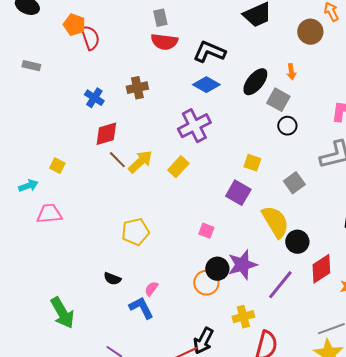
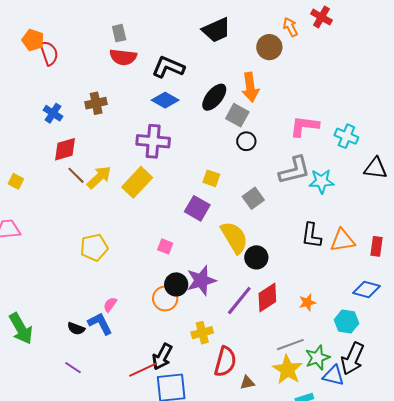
orange arrow: (291, 72) -> (250, 87), size x1.8
purple cross: (194, 126) -> (153, 141), turned 32
yellow rectangle: (178, 167) -> (137, 182), size x1.4
red diamond: (321, 269) -> (267, 298), moved
black semicircle: (112, 279) -> (76, 329), moved

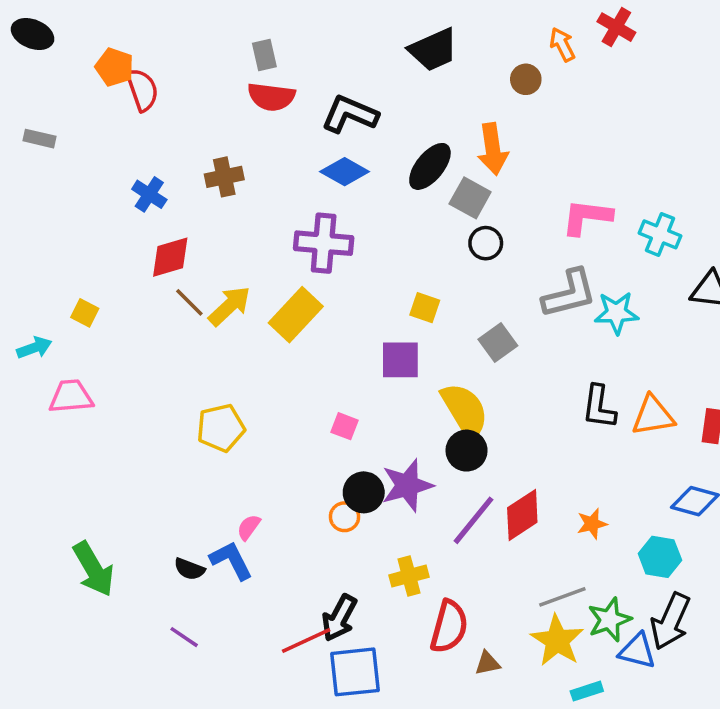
brown circle: (269, 47) -> (526, 79), size x0.7
purple square: (197, 208) -> (400, 360), turned -30
black circle: (256, 257) -> (467, 451), moved
orange circle: (165, 299) -> (345, 517), size x0.7

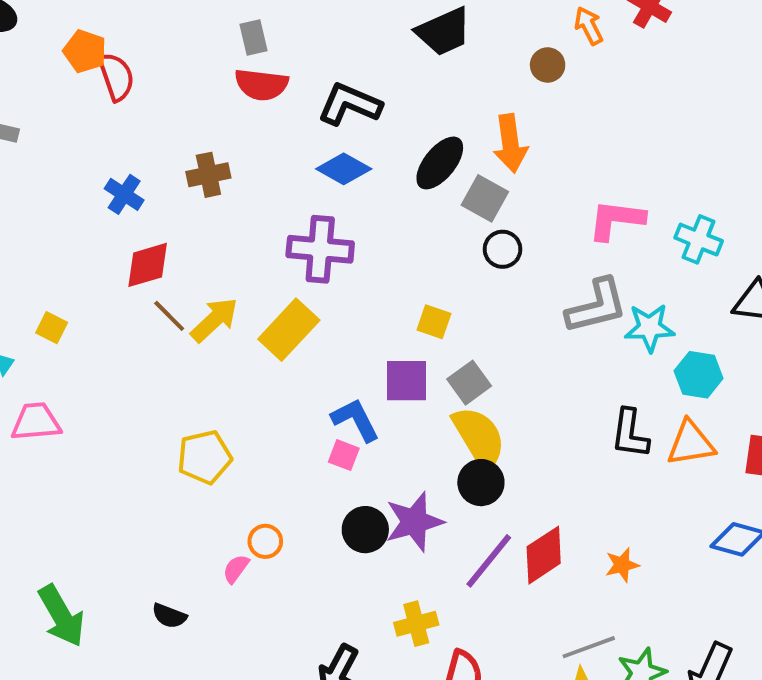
gray square: (498, 342) -> (469, 383), moved
orange circle: (345, 517) -> (265, 541), moved
cyan hexagon: (660, 557) -> (699, 375), moved
blue L-shape: (231, 560) -> (355, 420), moved

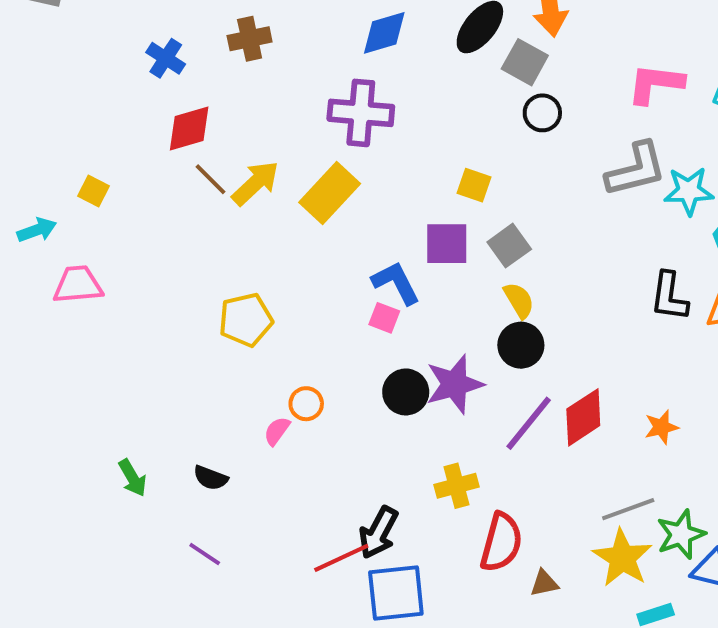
blue diamond: (344, 169) -> (384, 33), turned -46
yellow semicircle: (479, 437) -> (519, 300), size x0.6
green arrow: (61, 616) -> (132, 478), moved, size x0.6

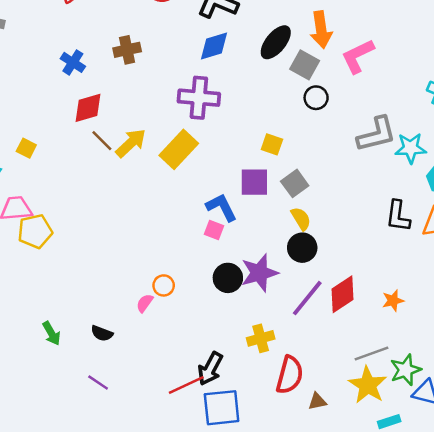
pink L-shape: (656, 84) -> (358, 56), moved, turned -33
yellow pentagon: (246, 320) -> (35, 231), moved

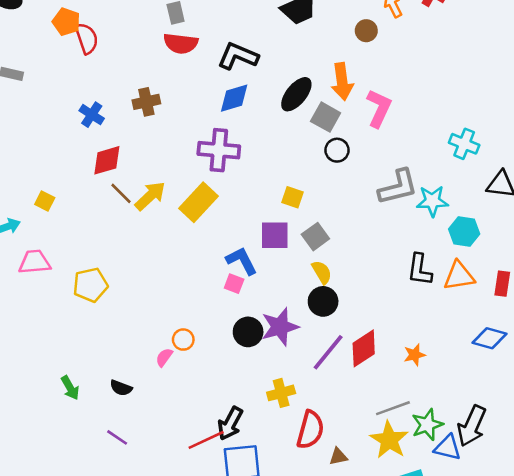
pink L-shape: (358, 56) -> (379, 108), turned 141
yellow pentagon: (35, 231) -> (90, 285), moved

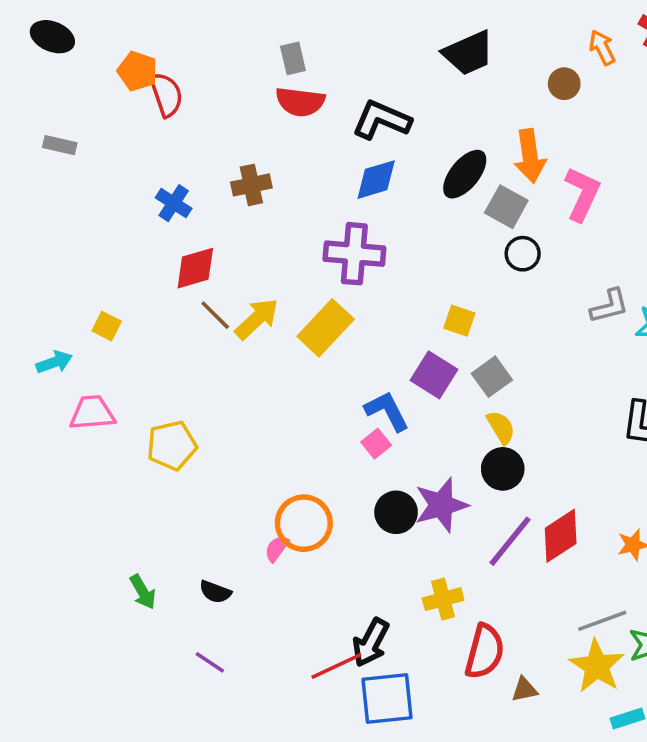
gray L-shape: (398, 187) -> (609, 306), size x0.7
purple square: (275, 235) -> (434, 375), turned 32
pink square: (234, 284) -> (376, 444), turned 30
orange circle: (183, 340) -> (304, 523), size x1.8

